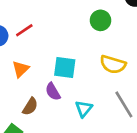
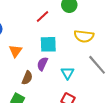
red line: (24, 30) -> (42, 17), moved
purple semicircle: (53, 92) -> (42, 64), turned 64

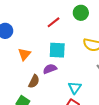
purple semicircle: (42, 64) -> (50, 69), turned 40
cyan triangle: (68, 73) -> (75, 88), moved

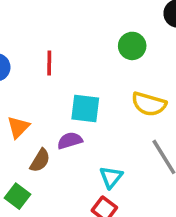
red line: (54, 22) -> (49, 63), moved, turned -56
orange triangle: (24, 54) -> (18, 127), moved

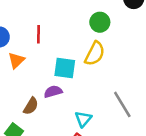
yellow semicircle: (149, 104) -> (95, 54), moved, turned -80
orange triangle: (18, 127) -> (16, 60), moved

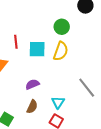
cyan square: (65, 68) -> (37, 49), moved
brown semicircle: (31, 106) -> (32, 107), moved

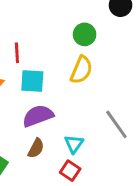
cyan square: (37, 49) -> (32, 81), moved
purple semicircle: (32, 84) -> (38, 116), size x1.5

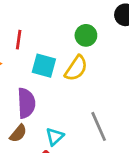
cyan square: (32, 81) -> (44, 66), moved
purple semicircle: (38, 116) -> (26, 103), turned 96

